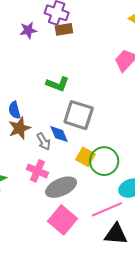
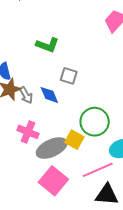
gray square: (79, 115) -> (69, 76), size x0.6
gray arrow: (44, 142) -> (26, 95), moved
yellow square: (86, 157) -> (74, 140), moved

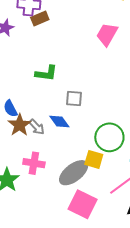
pink cross: (28, 132) -> (34, 163), moved

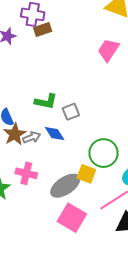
green L-shape: (46, 73) -> (46, 102), moved
gray square: (74, 99) -> (71, 112), turned -30
gray arrow: (37, 127) -> (32, 137), turned -72

